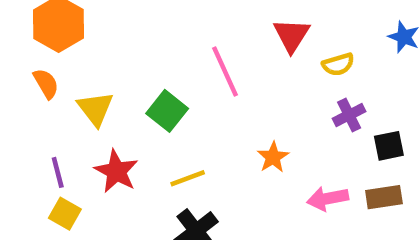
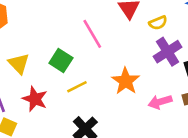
purple cross: (349, 115) -> (168, 52), size x1.5
orange star: (273, 157) -> (126, 81), size x1.5
yellow line: (188, 178) -> (77, 87), moved

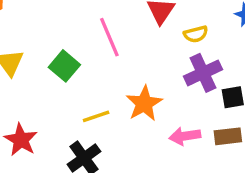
yellow line: (77, 87) -> (96, 116), moved
red star: (35, 99) -> (21, 140), moved

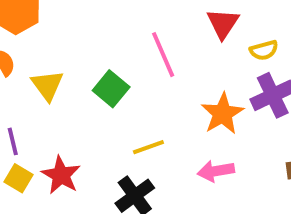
orange star: (144, 103) -> (222, 114), moved
pink arrow: (185, 136) -> (216, 171), moved

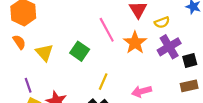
orange star: (222, 114) -> (135, 43), moved
yellow line: (148, 147) -> (103, 82), turned -42

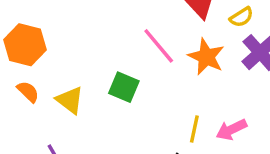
yellow line: (103, 82) -> (194, 129), moved

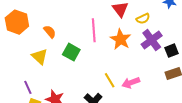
pink line: (159, 46) -> (94, 30), turned 30
orange semicircle: (28, 92) -> (50, 32), moved
yellow line: (194, 129) -> (110, 80), turned -49

